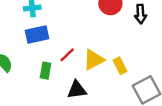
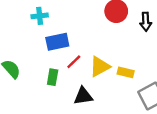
blue rectangle: (37, 34) -> (57, 42), moved
yellow rectangle: (120, 66) -> (126, 72), turned -49

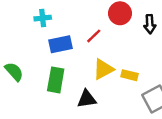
red line: (74, 62) -> (94, 36), moved
green rectangle: (53, 77) -> (56, 80), size x1.5

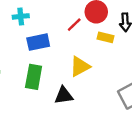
red line: (94, 36) -> (74, 25), moved
yellow rectangle: (130, 75) -> (106, 37), moved

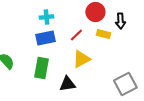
cyan cross: (21, 16) -> (46, 17), moved
red line: (74, 25) -> (76, 35), moved

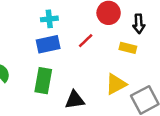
yellow rectangle: (103, 34) -> (128, 48), moved
yellow triangle: (81, 59) -> (116, 84), moved

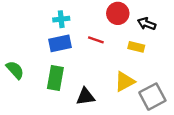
black arrow: (139, 24) -> (147, 24), turned 114
red line: (86, 41) -> (96, 40), turned 63

